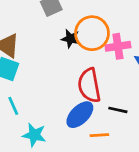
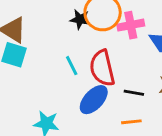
cyan line: (13, 106) -> (72, 66), moved
orange line: (99, 135) -> (131, 122), moved

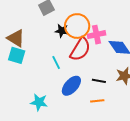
red semicircle: (102, 68) -> (80, 49), moved, turned -135

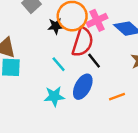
black line: (99, 81) -> (94, 61), moved, turned 56
cyan star: (39, 102) -> (54, 96), moved

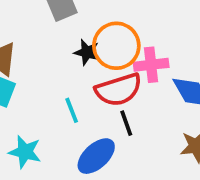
red semicircle: (83, 42) -> (119, 90), turned 36
cyan star: (54, 96) -> (25, 152), moved

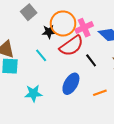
cyan line: (72, 110) -> (41, 55), moved
black line: (126, 123) -> (91, 60), moved

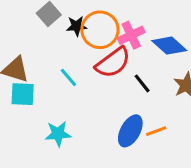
black star: (49, 32) -> (77, 26), moved
blue ellipse: (71, 84) -> (130, 131), moved

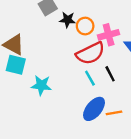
orange circle: (100, 30) -> (85, 26), size x0.6
cyan line: (68, 77) -> (90, 78), moved
cyan star: (58, 134) -> (41, 85), moved

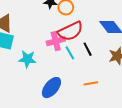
pink cross: (109, 35) -> (56, 41), moved
blue ellipse: (94, 109) -> (51, 88), moved

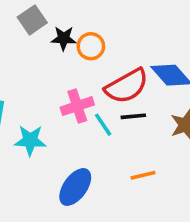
red semicircle: (70, 31) -> (127, 86), moved
black line: (88, 49) -> (133, 116), turned -64

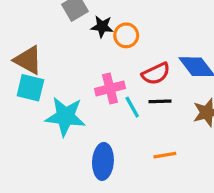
red semicircle: (127, 86) -> (156, 74), size x0.7
cyan star: (30, 140) -> (65, 116), size x1.4
blue ellipse: (75, 187) -> (103, 161), turned -36

